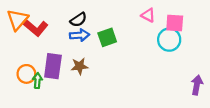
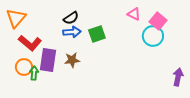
pink square: (175, 23) -> (158, 21), turned 36
red L-shape: (35, 27) -> (30, 43), moved

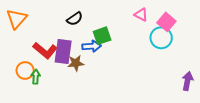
blue arrow: (72, 32) -> (92, 46), moved
red L-shape: (30, 43) -> (45, 50), moved
purple rectangle: (48, 60) -> (63, 52), moved

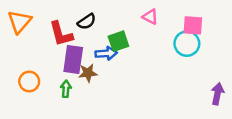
pink triangle: (141, 15) -> (150, 17), moved
pink square: (166, 22) -> (193, 25), turned -36
red L-shape: (45, 50) -> (61, 34), moved, turned 35
green arrow: (36, 77) -> (66, 89), moved

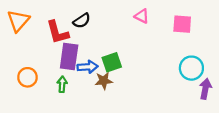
green square: (118, 41) -> (112, 62), moved
cyan circle: (187, 44) -> (191, 68), moved
blue arrow: (106, 53) -> (88, 67), moved
brown star: (88, 73) -> (104, 81), moved

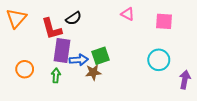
cyan circle: (191, 68) -> (159, 60), moved

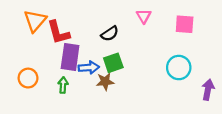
pink triangle: (128, 14) -> (144, 16), turned 32
orange triangle: (16, 18) -> (35, 21), moved
black semicircle: (74, 18) -> (110, 34), moved

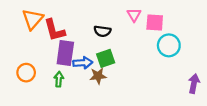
pink square: (185, 24) -> (155, 22), moved
black semicircle: (110, 34) -> (102, 31), turned 42
cyan circle: (179, 68) -> (169, 45), moved

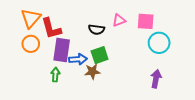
pink triangle: (134, 15) -> (119, 20), moved, turned 40
orange circle: (26, 73) -> (31, 44), moved
purple arrow: (194, 84) -> (156, 79), moved

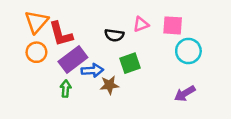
purple rectangle: (62, 50) -> (73, 60), turned 45
green square: (100, 55) -> (130, 63), moved
purple arrow: (156, 79) -> (185, 94), turned -132

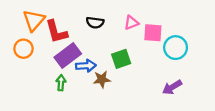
pink square: (173, 25) -> (153, 33), moved
black semicircle: (114, 35) -> (95, 23), moved
orange circle: (36, 52) -> (23, 49), moved

